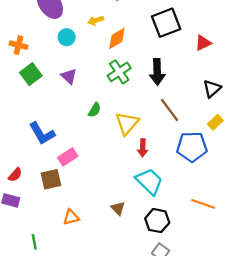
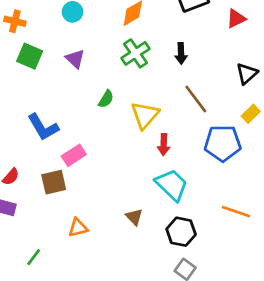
black arrow: (157, 72) -> (181, 53), size x0.7
green square: (31, 74) -> (30, 56), turned -30
green line: (34, 242) -> (34, 257), turned 48

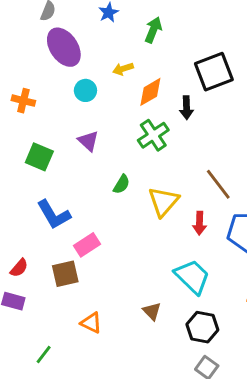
black arrow: (181, 53) -> (186, 108), moved
green square: (30, 56) -> (39, 157), moved
red arrow: (164, 145) -> (199, 223), moved
orange triangle: (78, 228) -> (91, 323), turned 40

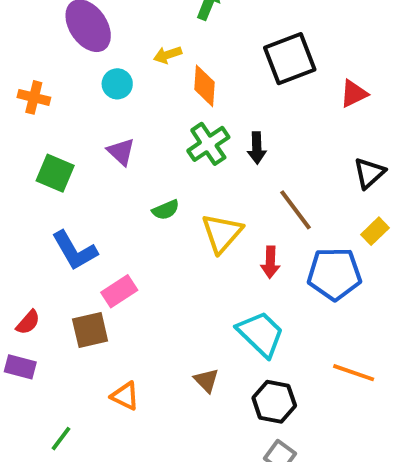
orange diamond: (150, 92) -> (204, 86), turned -56
black arrow: (186, 108) -> (257, 148), moved
green semicircle: (122, 184) -> (166, 210), turned 36

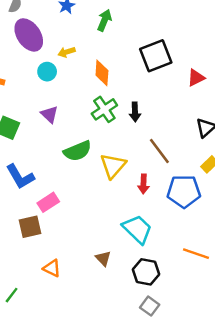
yellow arrow: (168, 55) -> (67, 52), moved
green semicircle: (166, 210) -> (78, 151), size x1.6

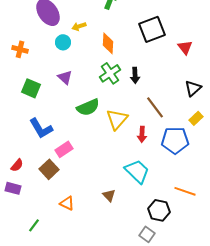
red triangle: (196, 78) -> (185, 47), turned -42
brown square: (30, 227) -> (49, 169), turned -30
black hexagon: (146, 272) -> (159, 210), moved

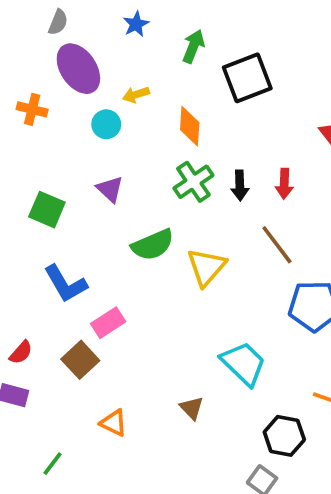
black square: (152, 29) -> (247, 78), moved
orange cross: (20, 49) -> (32, 109), moved
red arrow: (142, 134) -> (284, 184), moved

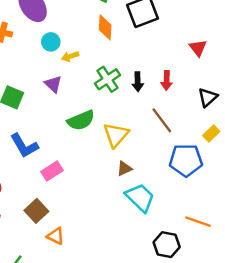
yellow arrow: (136, 95) -> (70, 56), moved
orange diamond: (190, 126) -> (105, 27), moved
brown square: (80, 360) -> (36, 211), moved
brown triangle: (192, 408) -> (124, 169), moved, turned 49

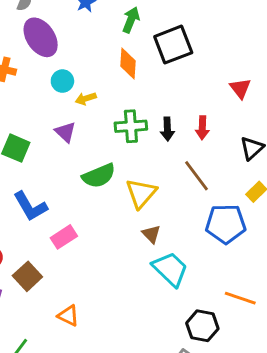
green cross: (107, 79) -> (131, 126), turned 30
brown triangle: (124, 169) -> (151, 234), turned -49
brown square: (36, 211) -> (27, 276), moved

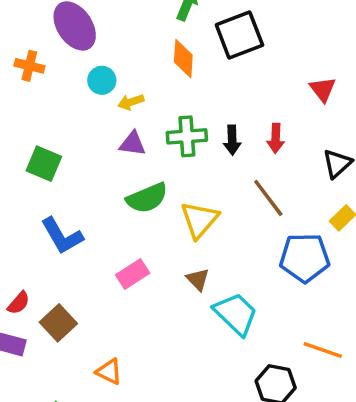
purple triangle: (65, 132) -> (133, 144), moved, turned -35
brown triangle: (151, 234) -> (198, 279), moved
pink rectangle: (64, 237) -> (133, 274), moved

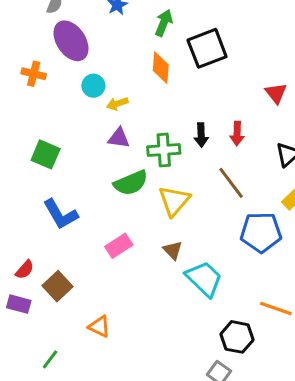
green cross: (187, 136) -> (164, 150), moved

